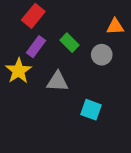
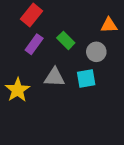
yellow star: (19, 71) -> (18, 90), moved
cyan square: (91, 110) -> (86, 79), moved, turned -30

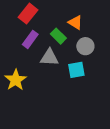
orange triangle: (109, 25) -> (75, 23), moved, turned 35
gray triangle: (54, 77) -> (49, 57), moved

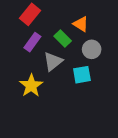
gray triangle: (49, 57) -> (53, 61), turned -42
yellow star: (16, 80) -> (31, 86), moved

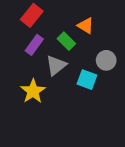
gray circle: (92, 49) -> (106, 60), moved
cyan square: (82, 75) -> (87, 80), turned 30

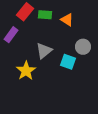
green rectangle: (66, 41) -> (45, 15), moved, turned -40
purple rectangle: (34, 45) -> (11, 35), moved

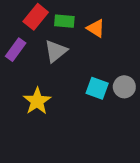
gray circle: (83, 47) -> (124, 87), moved
gray triangle: (44, 51) -> (56, 51), moved

